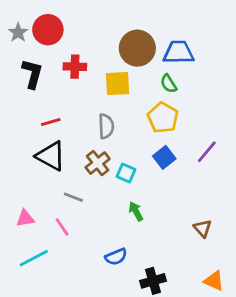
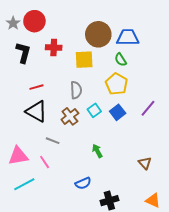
cyan square: (126, 173) -> (94, 110), moved, turned 32
pink triangle: (25, 218) -> (18, 156), size x1.5

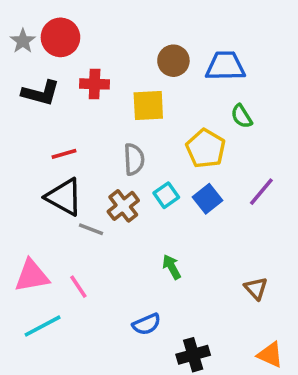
brown circle: (98, 34) -> (173, 61), size x0.7
black L-shape: (23, 53) -> (41, 93), turned 90
green semicircle: (121, 60) -> (242, 116), moved
gray line: (53, 141) -> (91, 229), moved

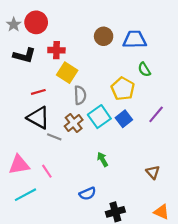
yellow square: (148, 106) -> (67, 73), moved, turned 36
cyan square: (166, 195) -> (99, 117), size x1.5

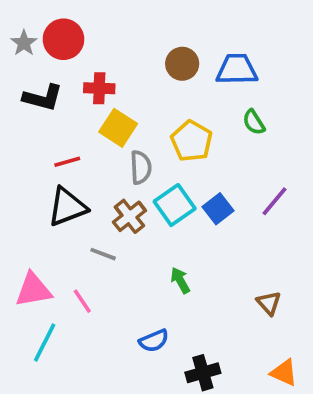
yellow pentagon: (123, 89) -> (192, 141), moved
black triangle: (38, 118) -> (67, 207), turned -50
gray line: (54, 137) -> (103, 254), moved
cyan line: (25, 195) -> (45, 343), turned -35

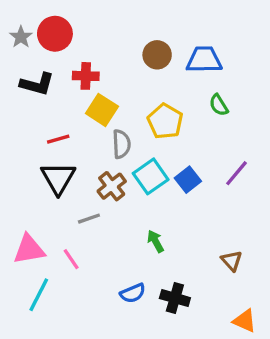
black triangle: (67, 207) -> (58, 178), turned -39
gray line: (103, 254) -> (89, 219), turned -40
black cross: (203, 373) -> (175, 298), moved, turned 32

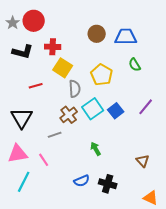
black triangle: (58, 178) -> (22, 118), moved

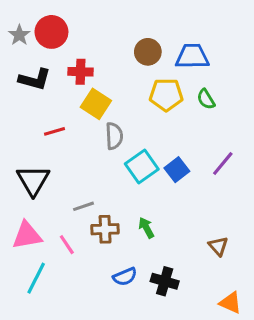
yellow pentagon: (102, 75) -> (166, 95), moved, turned -30
brown cross: (69, 115) -> (105, 229), moved, turned 36

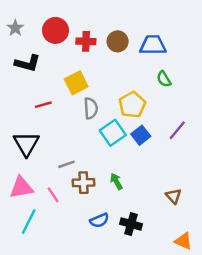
red circle: (51, 32) -> (55, 30), moved
red cross: (81, 72) -> (86, 41), moved
yellow pentagon: (166, 95) -> (132, 105), moved, turned -30
yellow square: (96, 104) -> (76, 83), turned 30

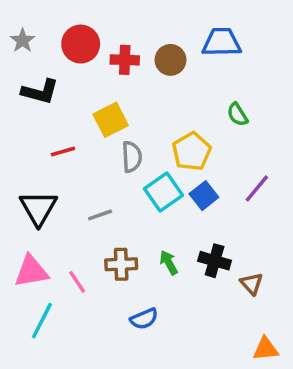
blue trapezoid: (153, 45) -> (222, 42), moved
gray line: (66, 164) -> (100, 215), moved
black cross: (131, 224) -> (215, 261), moved
orange triangle: (183, 241) -> (266, 349), turned -30

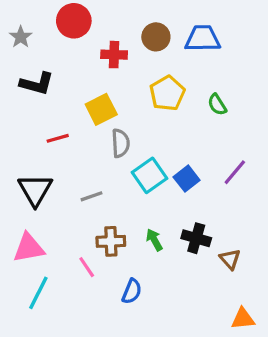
red circle: (81, 44) -> (74, 21), moved
brown circle: (170, 60) -> (156, 37), moved
yellow pentagon: (192, 152) -> (167, 93), moved
pink line: (77, 282) -> (87, 267), moved
blue semicircle: (144, 319) -> (132, 291), turned -45

